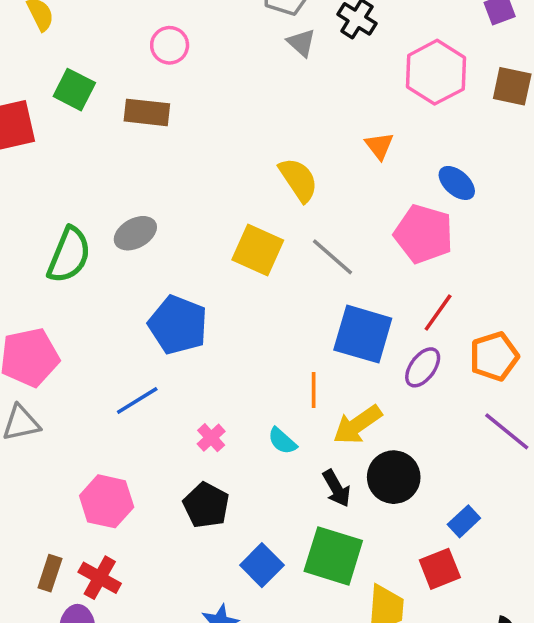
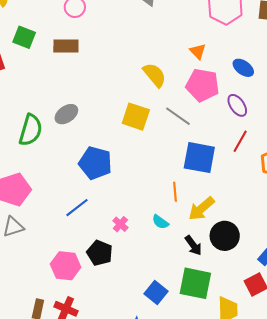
pink pentagon: (424, 234) -> (203, 85), moved
purple ellipse: (423, 367) -> (237, 105), moved, turned -65
black pentagon: (206, 505) -> (100, 253), moved

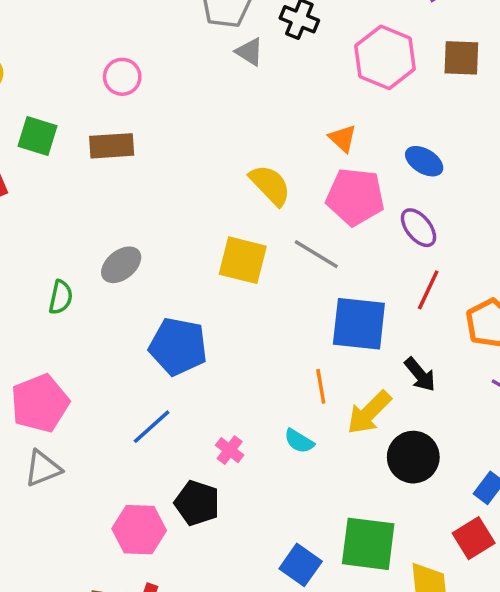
green semicircle: (31, 130) -> (61, 297), size x0.6
black arrow: (193, 245) -> (420, 375), moved

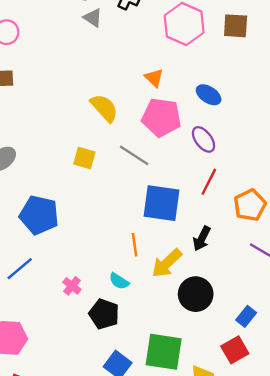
yellow square: (243, 260) -> (84, 158), size x0.7
black arrow: (420, 375) -> (202, 239), turned 65
black pentagon: (197, 503) -> (104, 314), moved

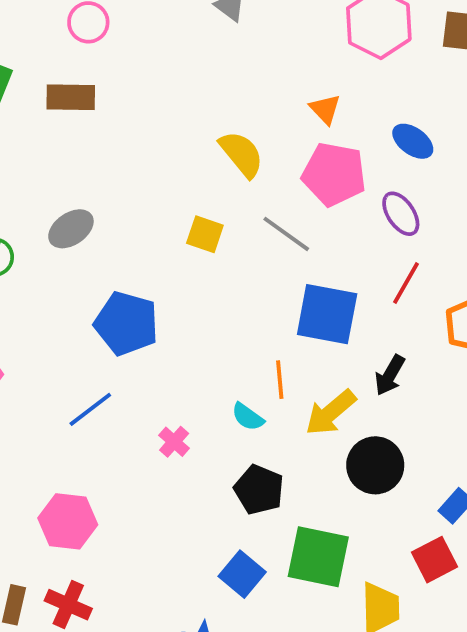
cyan semicircle: (119, 281) -> (248, 417), moved
black pentagon: (104, 314) -> (259, 490), moved

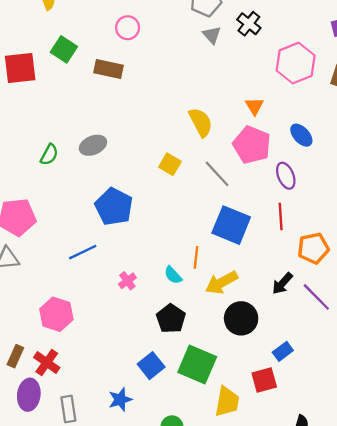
red line: (406, 283) -> (281, 216), turned -45
black arrow: (390, 375) -> (282, 283), moved

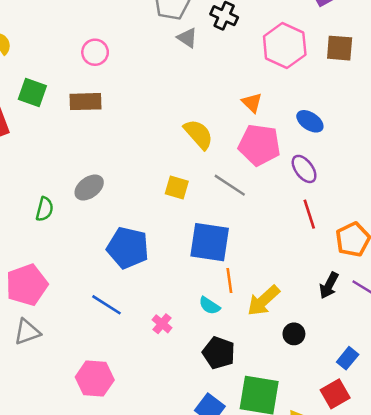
blue square: (231, 225) -> (210, 242), moved
blue line: (83, 252) -> (106, 305), turned 72
black circle: (241, 318) -> (294, 334), size x0.6

